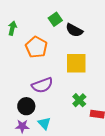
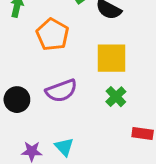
green cross: (79, 100) -> (116, 97), moved
black circle: (26, 106) -> (17, 100), moved

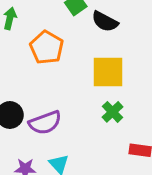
purple semicircle: (61, 91) -> (45, 123), moved

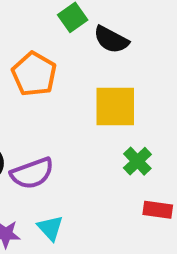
green cross: (113, 112) -> (137, 161), moved

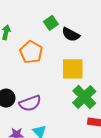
green cross: (137, 161) -> (84, 97), size x1.6

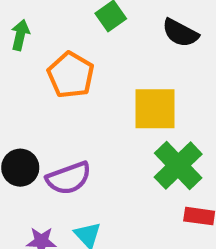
black semicircle: (71, 34) -> (180, 33), moved

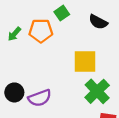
green arrow: (20, 35) -> (14, 34), moved, turned -152
orange pentagon: (71, 75) -> (41, 31), moved, turned -30

